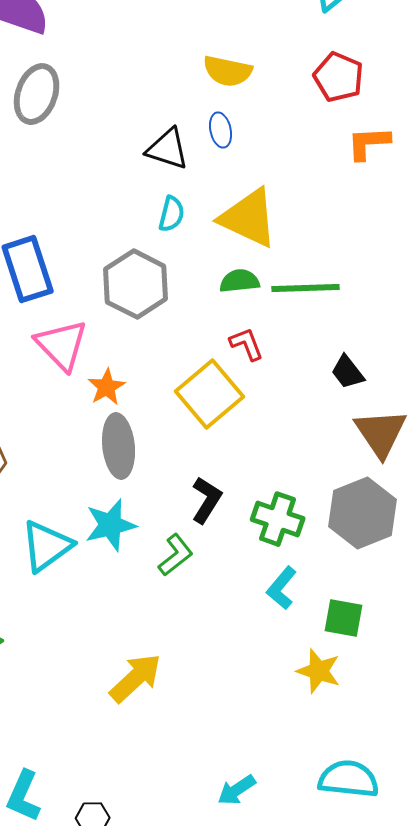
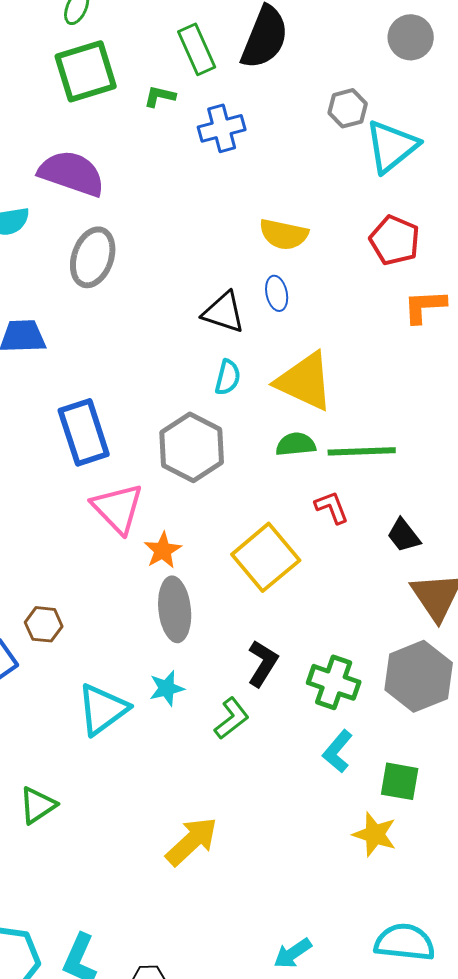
red L-shape: (247, 344) -> (332, 507), moved
cyan star: (111, 525) -> (167, 688), size x0.7

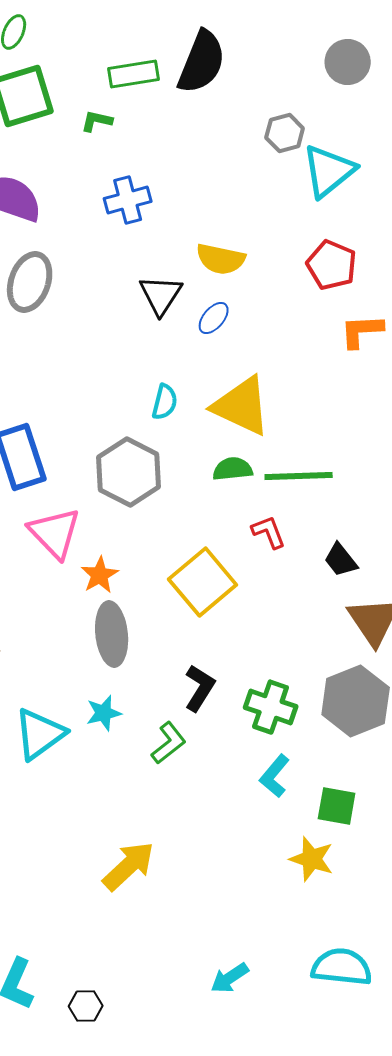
green rectangle: (197, 49) -> (134, 74), turned -75
blue cross: (222, 128) -> (128, 200), moved
blue ellipse: (277, 293) -> (214, 318), turned 52
black triangle: (224, 312) -> (161, 295), moved, turned 45

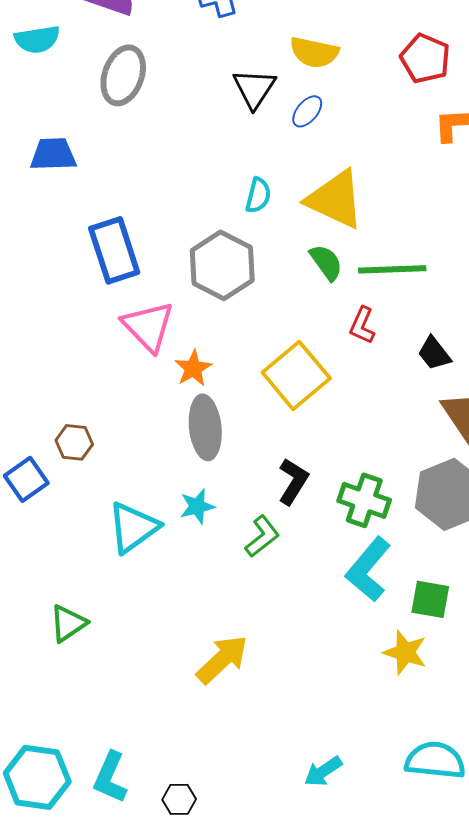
green semicircle: (233, 469) -> (326, 262), turned 60
red L-shape: (269, 532) -> (362, 325), turned -135
cyan L-shape: (275, 776) -> (368, 569), size x1.5

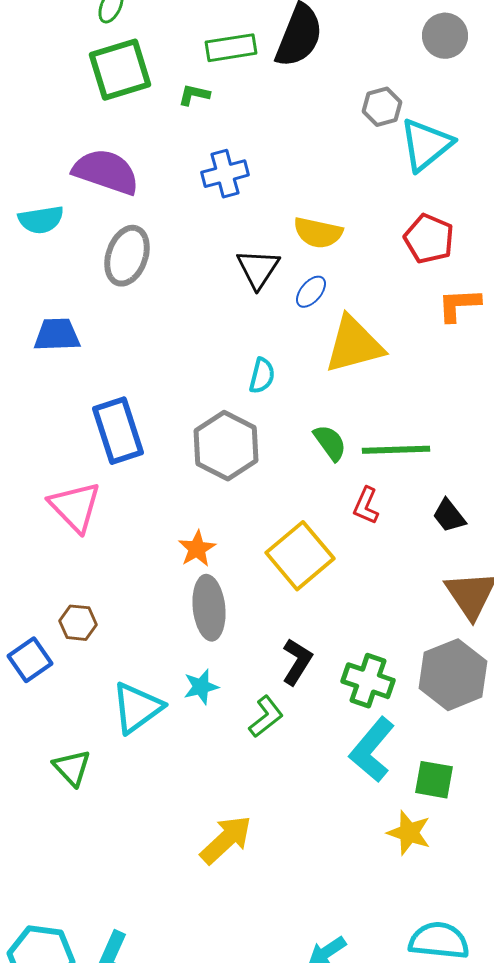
yellow triangle: (335, 199) -> (354, 345), moved, turned -40
pink triangle: (148, 326) -> (75, 507), moved
black trapezoid: (434, 353) -> (449, 516), moved
green triangle: (68, 623) -> (72, 768), moved, turned -39

